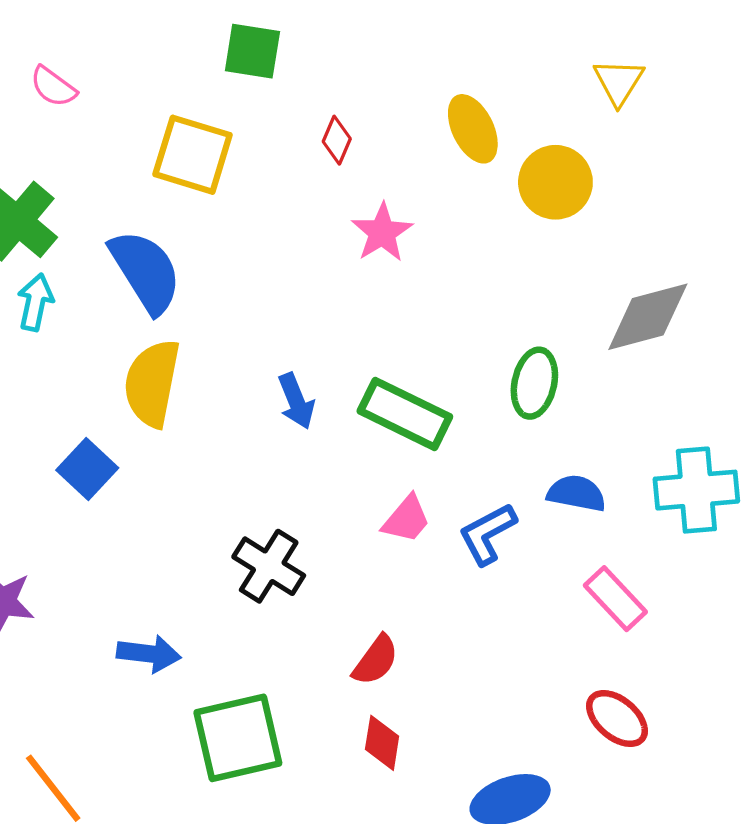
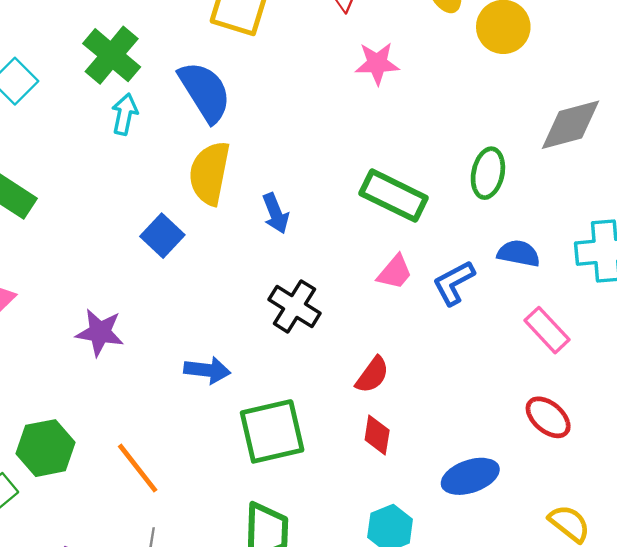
pink star: (382, 232) -> (377, 63), turned 30
blue arrow: (296, 401) -> (276, 213), moved

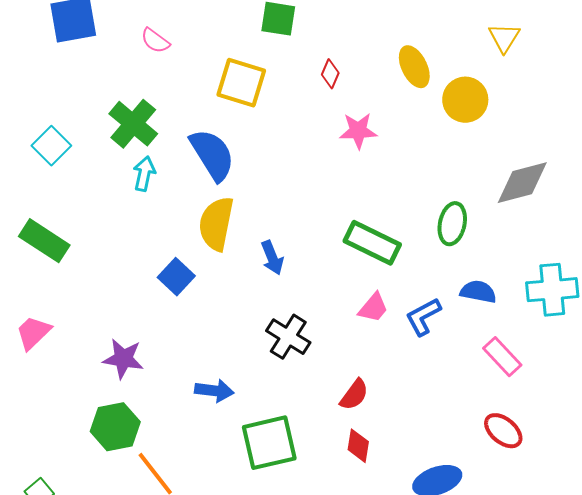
green hexagon: (46, 448) -> (115, 427), moved

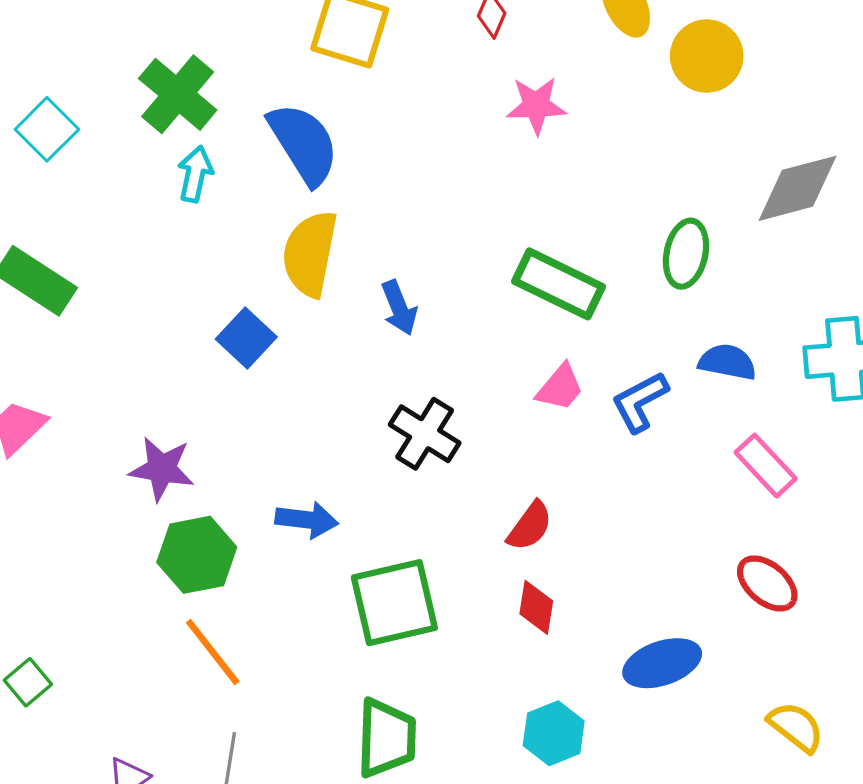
green hexagon: (115, 427) -> (197, 555), moved

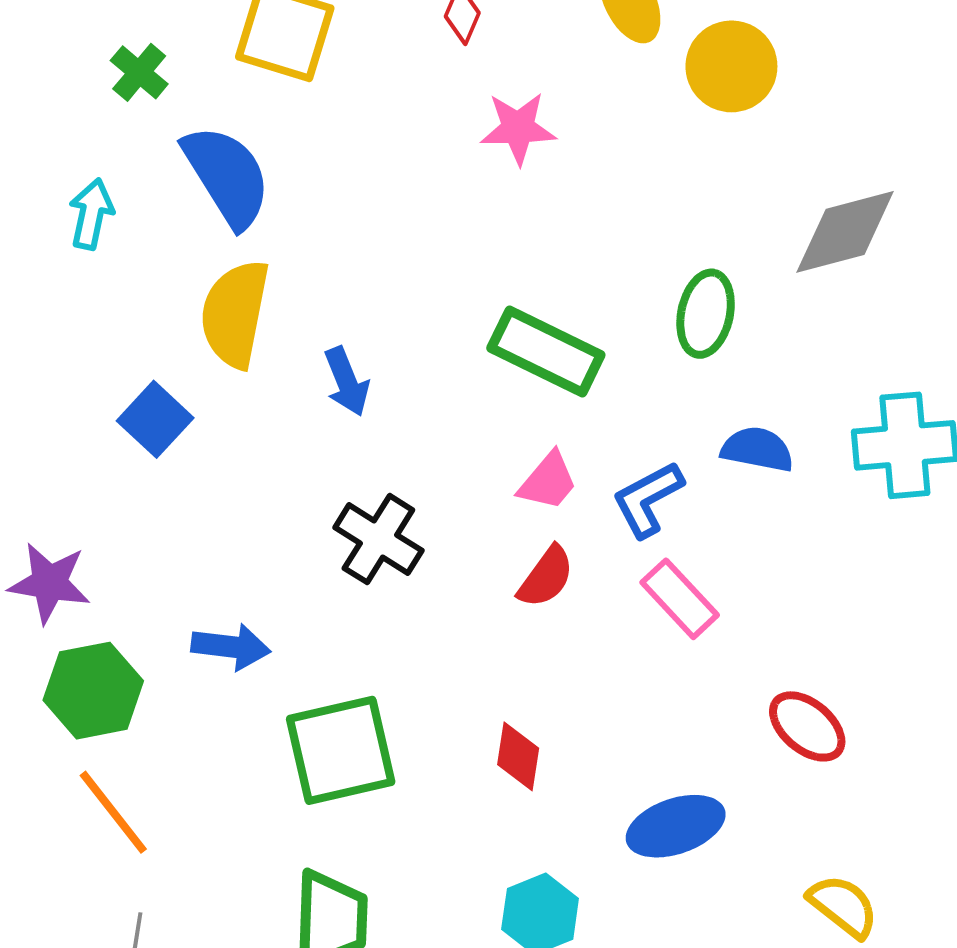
green cross: (178, 94) -> (139, 72), moved, size x0.6
pink rectangle: (766, 466) -> (680, 599), moved
red semicircle: (530, 526) -> (546, 577), moved

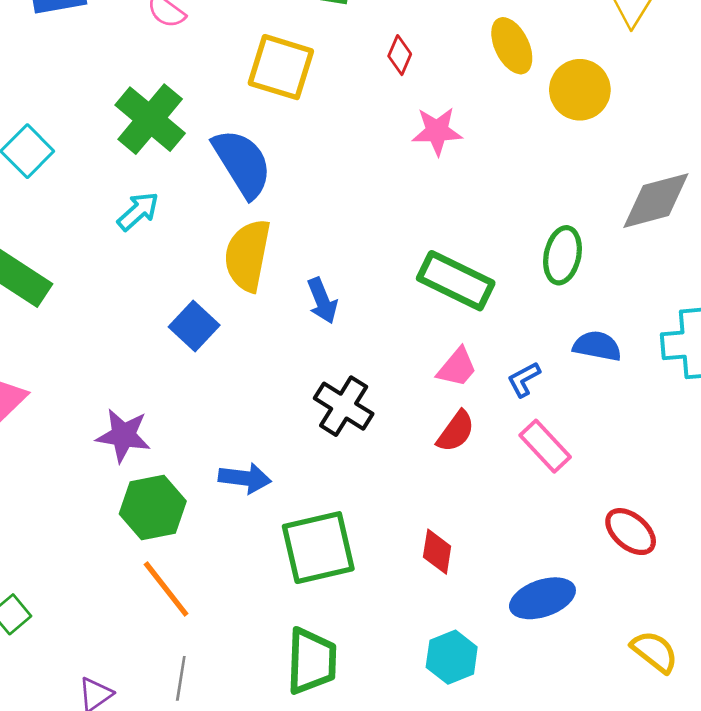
green cross: (139, 72) -> (150, 119), moved, size x1.8
cyan arrow: (91, 214) -> (138, 211), moved, turned 36
blue L-shape: (648, 499) -> (524, 379), size x0.7

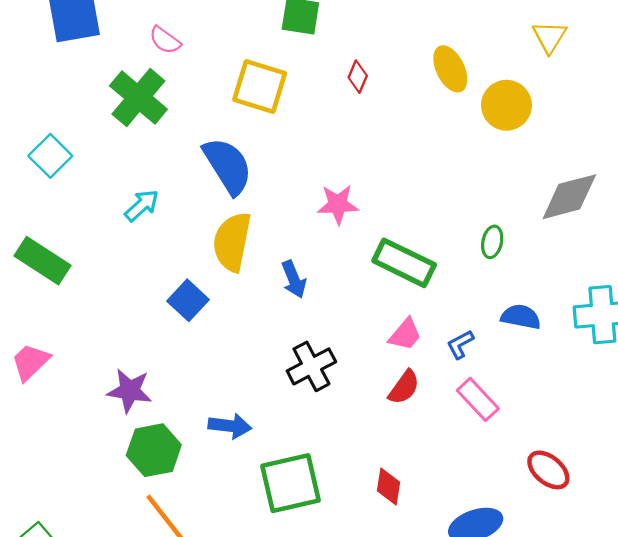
green cross: (150, 119) -> (138, 98), moved
pink star: (437, 131) -> (338, 204), moved
green ellipse: (563, 255) -> (492, 242), size x0.7
black cross: (344, 406) -> (311, 366), turned 30

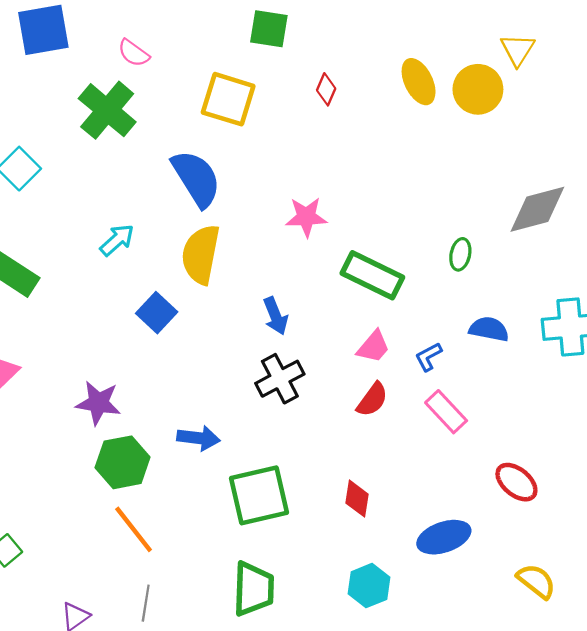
yellow circle: (506, 105) -> (478, 89), moved
cyan arrow: (142, 205) -> (117, 240), moved
blue arrow: (294, 279) -> (275, 316), moved

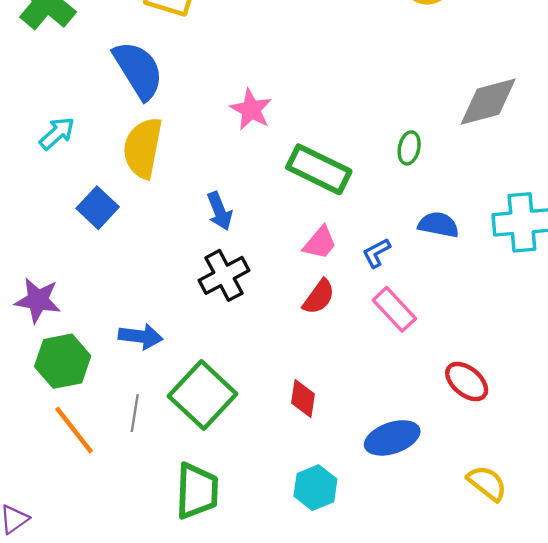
pink star: (306, 217) -> (251, 110), turned 30
green square: (259, 495) -> (203, 395), turned -34
gray line: (146, 603) -> (135, 413), moved

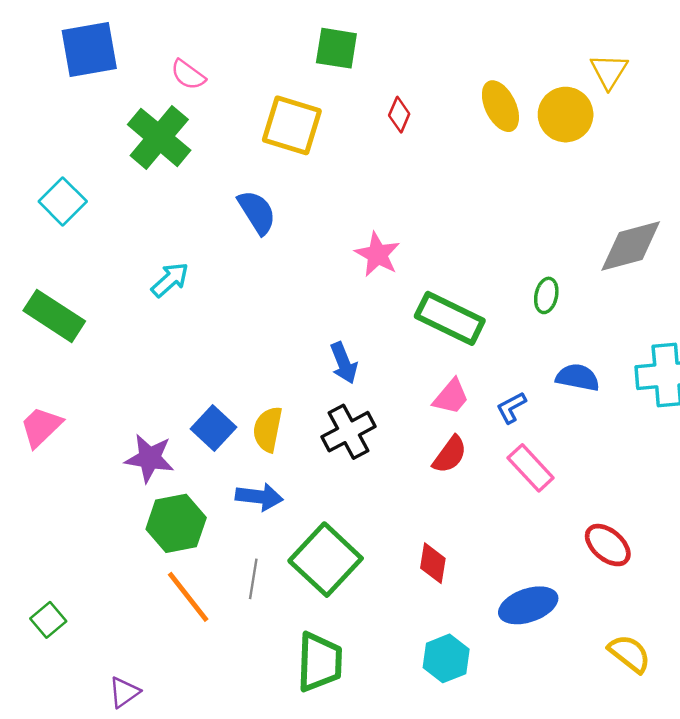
blue semicircle: (138, 70) -> (257, 212), size x0.7
yellow semicircle: (143, 148) -> (268, 429), moved, size x0.7
blue square: (98, 208) -> (213, 428), moved

